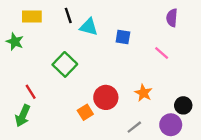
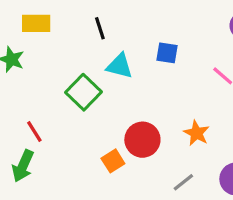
black line: (68, 15) -> (100, 28), moved
cyan triangle: (89, 27) -> (120, 66), moved

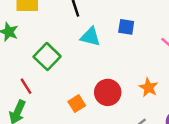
green square: (84, 92) -> (47, 57), moved
orange square: (113, 161) -> (77, 104), moved

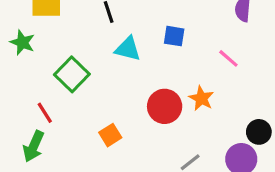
orange star: (149, 87) -> (201, 98), moved
red circle: (108, 92) -> (165, 106), moved

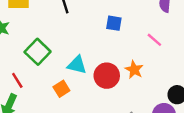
cyan triangle: (128, 49) -> (77, 65), moved
orange square: (110, 135) -> (61, 89), moved

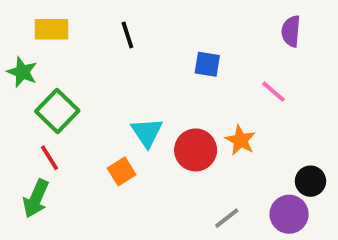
green square: (38, 52) -> (57, 111), moved
cyan triangle: (77, 65) -> (147, 132), turned 42

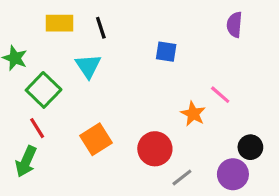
yellow rectangle: (51, 29) -> (59, 23), moved
pink line: (273, 92) -> (220, 95), moved
cyan triangle: (147, 132) -> (88, 66), moved
red circle: (196, 150) -> (155, 149), moved
orange square: (122, 171) -> (96, 139), size x1.4

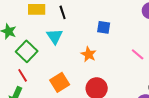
orange star: (193, 114) -> (89, 54), moved

